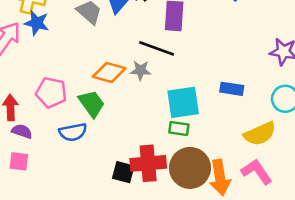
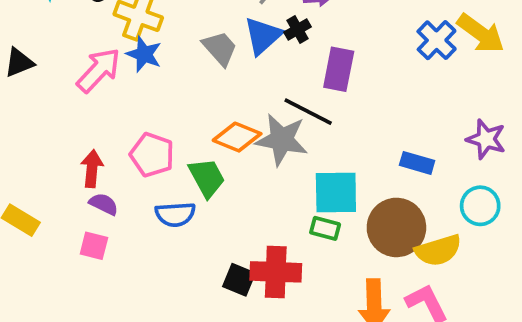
gray star: (141, 70) -> (282, 140), size x1.8
blue rectangle: (232, 89) -> (417, 163), moved
brown circle: (190, 168) -> (396, 227), moved

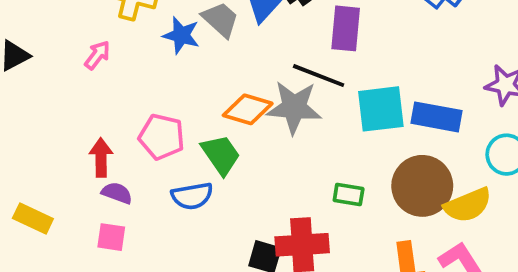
blue star: (144, 54) -> (181, 35), moved
pink arrow: (99, 70) -> (97, 55), size x0.6
blue rectangle: (417, 163) -> (437, 117), size x1.4
cyan square: (336, 192) -> (381, 109), moved

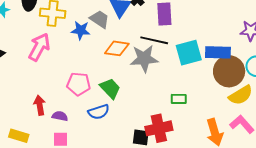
pink arrow: (97, 55) -> (39, 47), size x1.8
orange diamond: (248, 109) -> (117, 48), moved
red arrow: (101, 158) -> (40, 105), moved
brown circle: (422, 186) -> (229, 71), moved

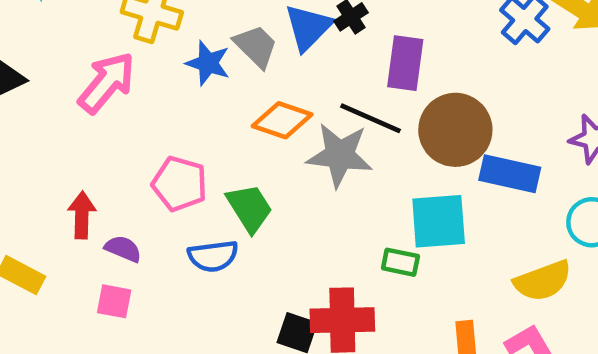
cyan square: (189, 53) -> (439, 221), moved
brown circle: (229, 71) -> (455, 130), moved

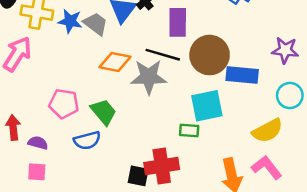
blue star: (208, 63) -> (70, 21), moved

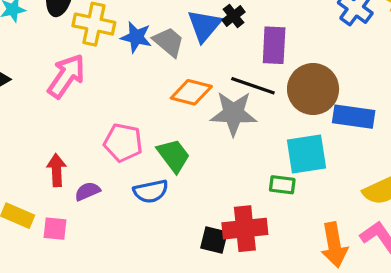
purple semicircle: (38, 143) -> (87, 191), turned -42
pink square: (37, 172) -> (55, 229), moved

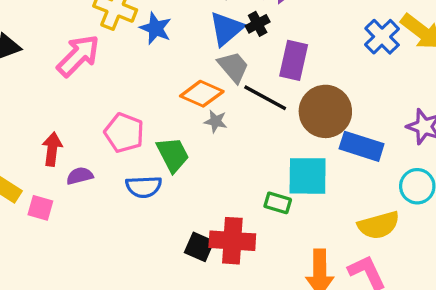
gray trapezoid: (169, 42) -> (233, 67), moved
gray star: (233, 113) -> (216, 121), moved, size x0.5

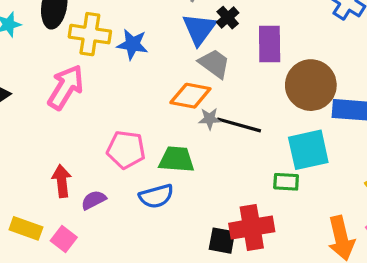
black line: (265, 98) -> (239, 125), moved
green trapezoid: (173, 155) -> (177, 159), turned -45
pink square: (40, 208) -> (64, 239), turned 35

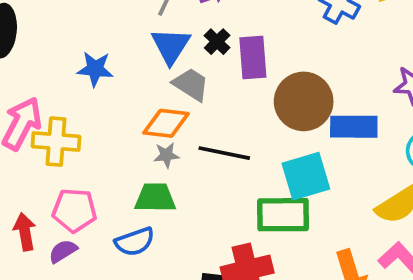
black cross: (228, 18) -> (217, 42), moved
yellow cross: (90, 34) -> (56, 142), moved
gray star: (210, 119) -> (166, 155), moved
pink pentagon: (126, 150) -> (74, 210), moved
green rectangle: (286, 182) -> (283, 215), size x1.8

